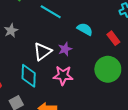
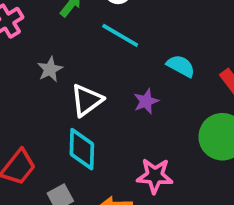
white triangle: (42, 52) -> (87, 100), moved
pink star: (63, 75) -> (155, 176), moved

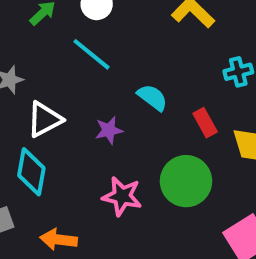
pink star: (155, 176) -> (122, 196), moved

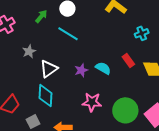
cyan semicircle: (152, 97) -> (103, 68), moved
green circle: (186, 181) -> (125, 110), moved

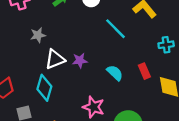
cyan line: (68, 34) -> (116, 29), moved
purple star: (81, 70) -> (80, 60), moved

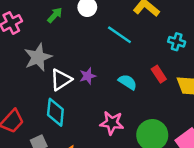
gray star: (38, 35) -> (38, 57), size x1.6
cyan cross: (166, 45) -> (177, 42), turned 35

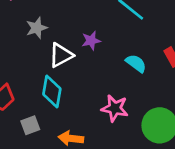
gray star: (38, 57) -> (37, 28), size x0.7
purple star: (88, 76) -> (91, 41), moved

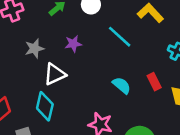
purple star: (91, 41) -> (73, 44), moved

